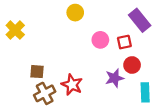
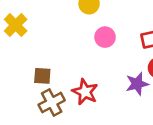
pink circle: (100, 40) -> (105, 37), moved

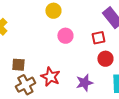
purple star: (137, 84) -> (84, 83), moved

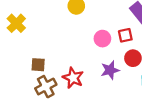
pink circle: (65, 36) -> (102, 39), moved
purple star: (84, 83) -> (110, 70), moved

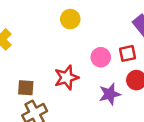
red star: (73, 78) -> (66, 78), moved, turned 30

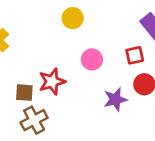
pink circle: (101, 57) -> (92, 59), moved
red star: (66, 78) -> (52, 82), moved

